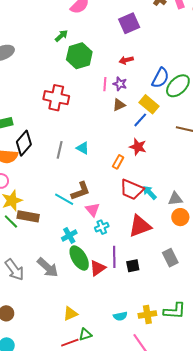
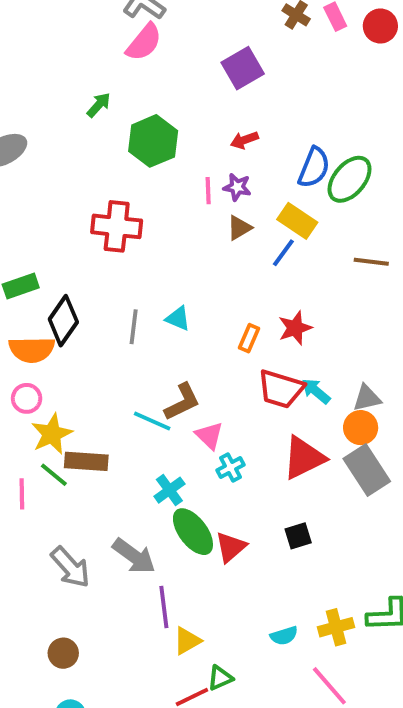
green arrow: (61, 36) -> (99, 105), moved
red star: (138, 147) -> (295, 328), moved, turned -30
orange circle: (180, 217) -> (361, 428), moved
purple line: (114, 257) -> (164, 607), moved
gray rectangle: (170, 258) -> (367, 470), moved, size x1.4

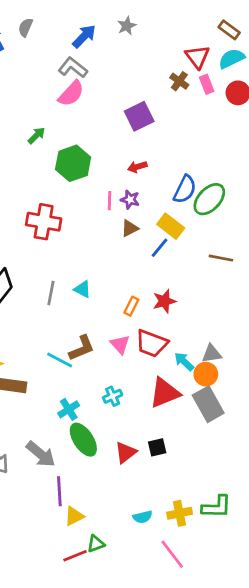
cyan arrow: (316, 391) -> (184, 362), moved
pink triangle: (209, 435) -> (120, 344), moved
red triangle: (231, 547) -> (126, 452), moved

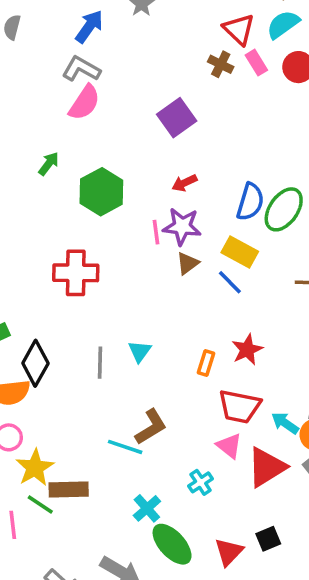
purple star: (130, 200) -> (182, 226), size x1.5
blue line: (160, 248) -> (230, 282), turned -75
cyan triangle: (82, 289) -> (140, 351), turned 48
pink triangle: (120, 344) -> (229, 446), moved

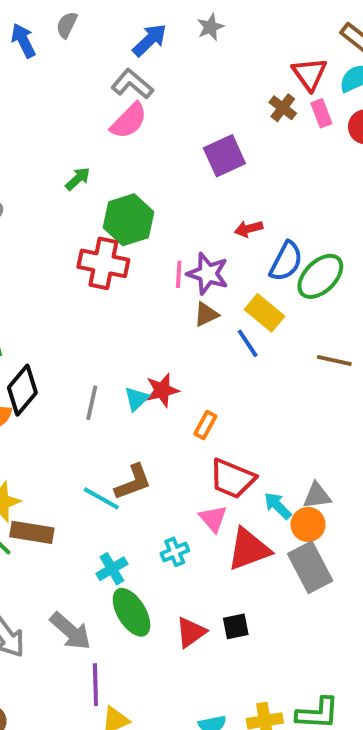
red arrow: (185, 183) -> (249, 229), moved
red cross: (76, 273) -> (103, 263), moved
red star: (247, 350) -> (162, 390), moved

